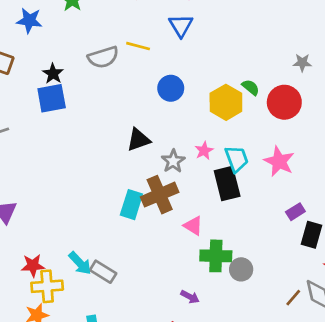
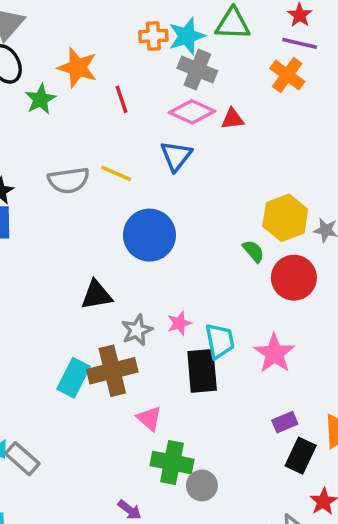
blue circle: (171, 88) -> (149, 235), size x1.5
yellow hexagon: (226, 102) -> (285, 218), moved

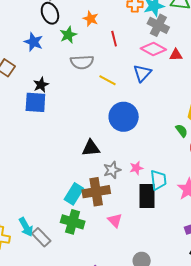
orange star: (78, 68) -> (91, 19), size x0.7
gray semicircle: (69, 180) -> (82, 62), moved
green cross: (172, 462) -> (73, 222), moved

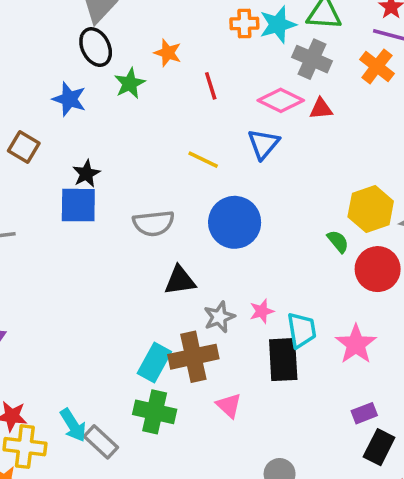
gray cross: (158, 25) -> (312, 59), moved
gray semicircle: (82, 62) -> (154, 223), moved

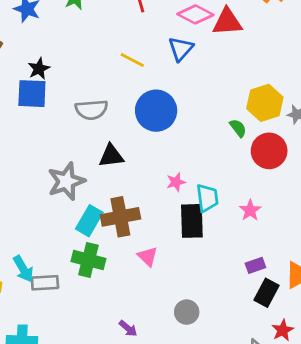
red triangle: (321, 109) -> (227, 22), size x1.6
gray star: (219, 317) -> (66, 181), moved, size x1.5
pink star: (356, 344) -> (250, 210), size x0.7
gray rectangle: (101, 442) -> (45, 283), turned -48

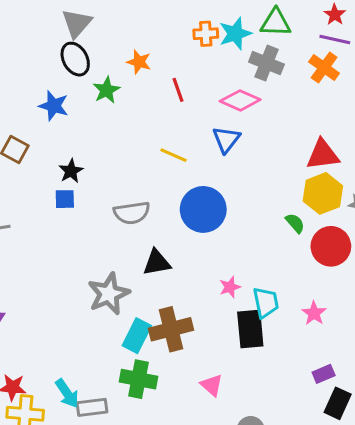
red triangle: (227, 22) -> (323, 155), moved
blue square: (32, 94) -> (65, 199), size x0.6
pink triangle: (148, 256) -> (212, 385), moved

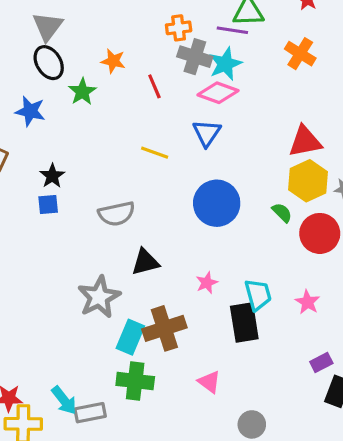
cyan star: (235, 34) -> (225, 64), moved
purple line: (335, 39) -> (232, 30), moved
gray cross: (266, 63) -> (195, 57), moved
blue circle: (203, 209) -> (217, 203), moved
pink star: (230, 287) -> (207, 283), moved

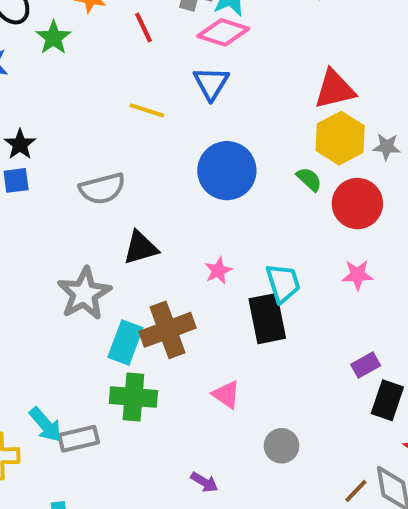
pink star: (307, 302) -> (357, 275), moved, turned -30

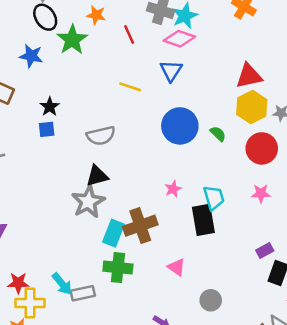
green star: (54, 38) -> (72, 40), size x1.4
green semicircle: (309, 179) -> (218, 134), moved
black triangle: (140, 248) -> (97, 176), moved

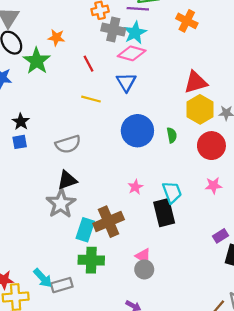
red line: (129, 35) -> (89, 64), moved
green semicircle: (218, 134) -> (172, 135), turned 40
gray circle: (211, 300) -> (144, 269), moved

